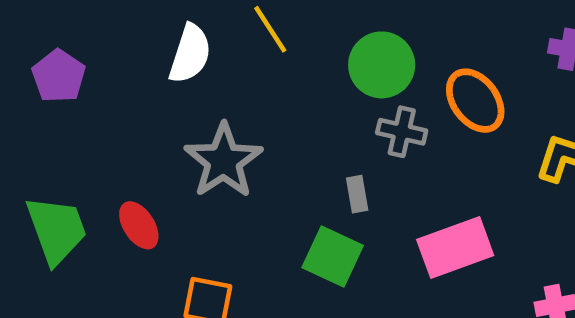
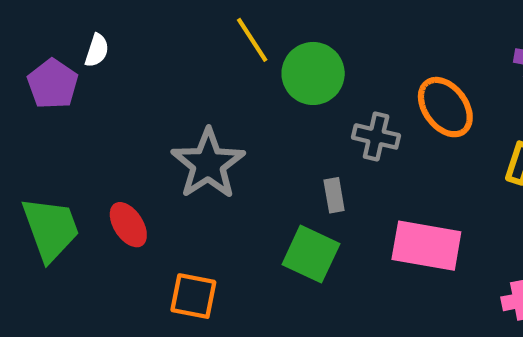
white semicircle: (190, 54) -> (97, 50), moved, size x0.6
green circle: (382, 65) -> (313, 73), moved
pink rectangle: (455, 248) -> (426, 246), turned 30

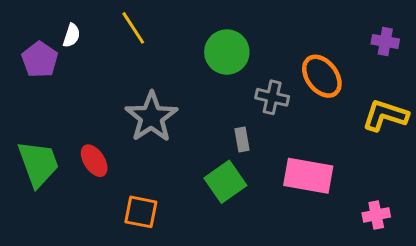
yellow line: (252, 40) -> (133, 28), moved
green square: (311, 254) -> (225, 182), turned 30

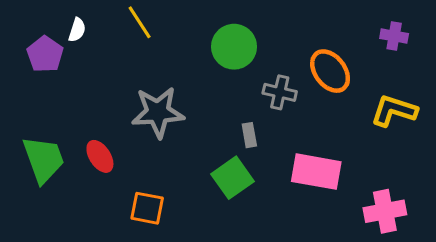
gray star: (151, 117) -> (158, 112), turned 30
pink cross: (376, 215) -> (385, 211), size x1.5

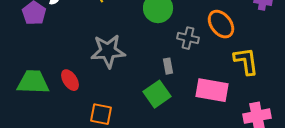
yellow L-shape: (394, 111) -> (246, 61), moved, turned 64
green trapezoid: (44, 159) -> (33, 82), turned -68

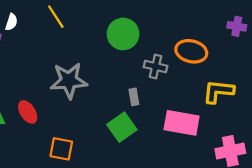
orange ellipse: (221, 24) -> (191, 51), turned -40
yellow L-shape: (246, 61) -> (218, 91), turned -76

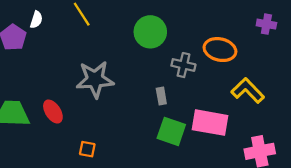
yellow L-shape: (218, 91) -> (248, 90), turned 40
green square: (122, 127) -> (171, 131), moved, turned -36
orange square: (61, 149) -> (87, 149), size x0.7

